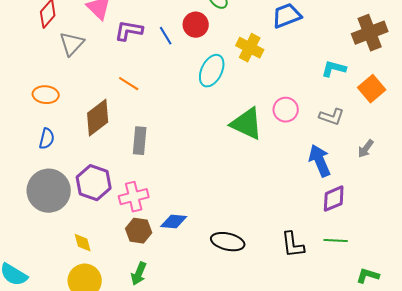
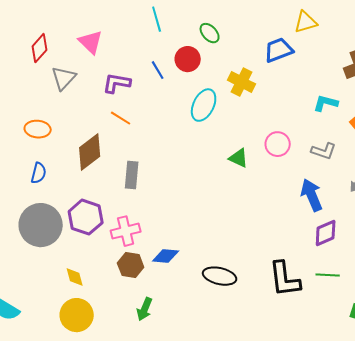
purple L-shape: (129, 31) -> (117, 83), moved
green triangle: (247, 124) -> (239, 158), size x0.6
black L-shape: (293, 245) -> (285, 279), size x1.4
green arrow: (139, 274) -> (145, 309), moved

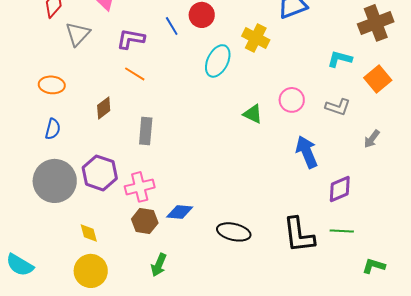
brown diamond: (90, 152) -> (104, 108), size x0.6
blue arrow: (312, 195) -> (307, 152), moved

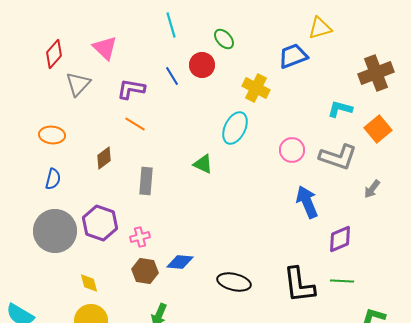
cyan ellipse: (218, 61) -> (235, 128), moved
gray L-shape: (338, 107) -> (338, 157), size x1.5
green triangle: (253, 114) -> (203, 164), moved
pink cross: (140, 187) -> (140, 237), size x0.7

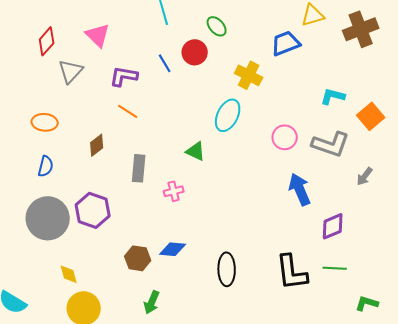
brown cross: (376, 73) -> (361, 29), moved
pink cross: (140, 237) -> (174, 191), moved
black ellipse: (234, 282) -> (227, 269), turned 76
yellow diamond: (89, 283) -> (69, 274), moved

